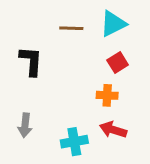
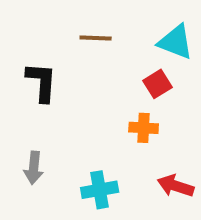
cyan triangle: (113, 24) -> (176, 42), moved, turned 48
red arrow: (113, 130) -> (176, 186), moved

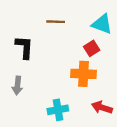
orange cross: (144, 128) -> (83, 74), size x1.5
gray arrow: (34, 168) -> (17, 85), moved

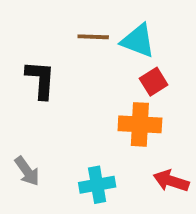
cyan triangle: (102, 24) -> (138, 41), moved
gray arrow: (17, 85) -> (27, 171), moved, turned -42

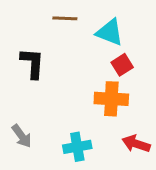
brown line: (93, 37) -> (65, 18), moved

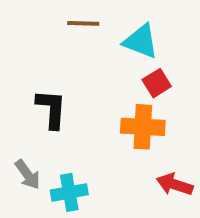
black L-shape: (32, 63) -> (51, 109), moved
cyan cross: (77, 147) -> (69, 192), moved

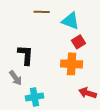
gray arrow: (28, 175) -> (16, 78), moved

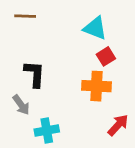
brown line: (42, 12) -> (25, 16), moved
red arrow: (88, 93) -> (118, 125), turned 114

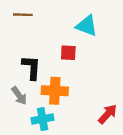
red square: (106, 56) -> (68, 53), moved, turned 35
orange cross: (96, 86) -> (55, 91), moved

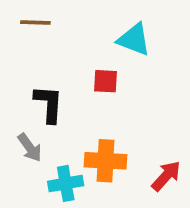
orange cross: (55, 91) -> (105, 161), moved

